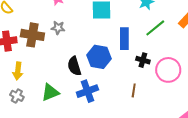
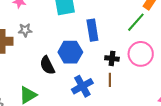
green line: (155, 28) -> (136, 22), moved
black cross: (143, 60) -> (112, 58), moved
blue cross: (87, 91) -> (82, 86), moved

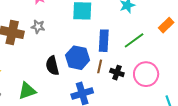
green line: (136, 22) -> (134, 40), moved
brown line: (110, 80) -> (100, 66), moved

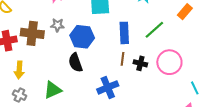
blue hexagon: (78, 58) -> (82, 37), moved

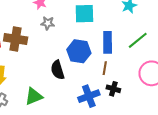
gray star: (57, 25) -> (48, 23), moved
blue hexagon: (82, 37) -> (79, 51), moved
black cross: (140, 63) -> (113, 89), moved

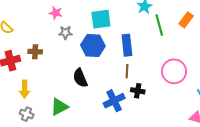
brown cross: (16, 39) -> (35, 52), size x0.6
green line: (138, 40) -> (159, 25), moved, turned -60
blue hexagon: (79, 51) -> (93, 45), moved

